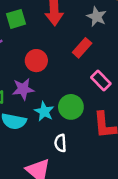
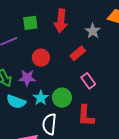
white semicircle: (60, 143) -> (49, 124), size x1.5

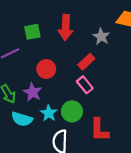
purple star: (27, 78) -> (33, 92), turned 30
pink rectangle: (88, 81) -> (85, 85), moved

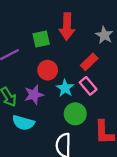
green square: (32, 32) -> (41, 39), moved
purple star: (33, 92) -> (34, 95), turned 30
cyan star: (49, 113) -> (65, 88), moved

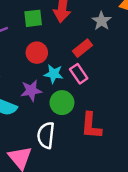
cyan star: (65, 88) -> (54, 74), turned -30
purple star: (34, 95) -> (31, 91), moved

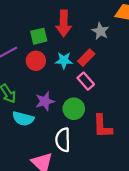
red circle: (37, 53) -> (36, 61), moved
cyan star: (54, 74) -> (64, 60), moved

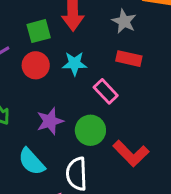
red rectangle: (86, 58) -> (129, 59), moved, turned 60
cyan semicircle: (23, 119) -> (32, 162), moved, turned 35
red L-shape: (102, 126) -> (131, 153), turned -40

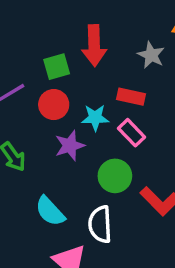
red rectangle: (129, 59) -> (131, 97), moved
cyan star: (75, 64) -> (95, 118), moved
purple star: (50, 121) -> (70, 146), moved

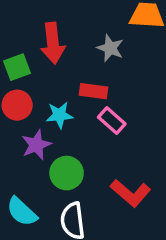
pink rectangle: (132, 133) -> (112, 121), moved
green circle: (115, 176) -> (67, 173), moved

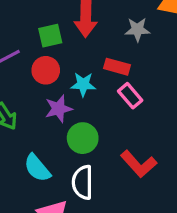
gray star: (110, 48) -> (137, 30), turned -30

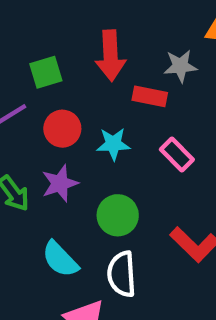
green square: (50, 36) -> (46, 72), moved
red rectangle: (117, 67) -> (150, 96), moved
purple star: (58, 109) -> (60, 183), moved

